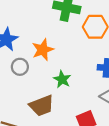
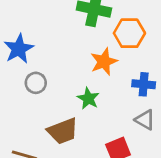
orange star: (43, 50) -> (104, 62), moved

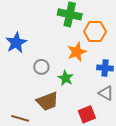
gray circle: (36, 83) -> (41, 67), moved

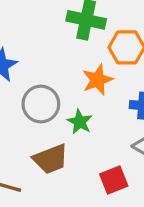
gray circle: (41, 67) -> (41, 104), size x1.5

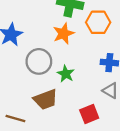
orange star: (97, 80) -> (63, 34), moved

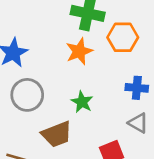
gray circle: (39, 61) -> (27, 95), moved

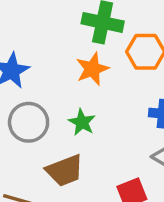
green star: (82, 102) -> (82, 122), moved

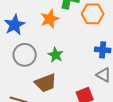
orange star: (92, 69) -> (50, 19), moved

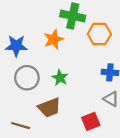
blue star: (15, 25) -> (16, 46), turned 30

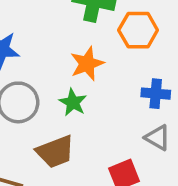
orange star: (54, 39) -> (87, 64), moved

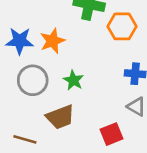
orange star: (87, 64) -> (52, 41), moved

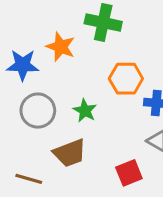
orange hexagon: (122, 26) -> (126, 79), moved
orange star: (52, 41) -> (61, 47), moved, turned -30

